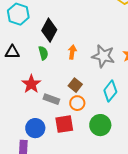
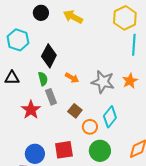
orange arrow: (72, 52) -> (72, 78), turned 112
gray rectangle: (51, 99) -> (51, 97), moved, turned 49
orange circle: (77, 103) -> (90, 127), moved

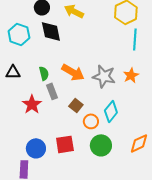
black diamond: (49, 56) -> (51, 31), moved, turned -40
orange arrow: (72, 78) -> (73, 72), size x1.6

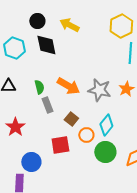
red star: (32, 104) -> (15, 127), moved
red square: (65, 144) -> (60, 145), moved
green circle: (101, 145) -> (105, 152), moved

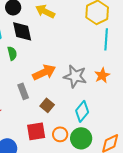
orange arrow: (68, 86) -> (44, 72), turned -55
green semicircle: (39, 87) -> (12, 53), moved
orange circle: (86, 135) -> (60, 134), moved

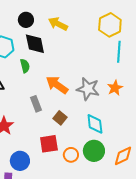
orange arrow: (44, 72) -> (57, 85), turned -120
cyan diamond: (82, 111) -> (95, 124), turned -45
orange circle: (60, 134) -> (71, 155), moved

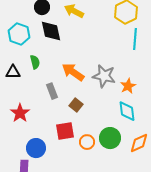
green semicircle: (25, 66) -> (35, 62), moved
orange star: (115, 88) -> (128, 86), moved
cyan diamond: (95, 124) -> (127, 111), moved

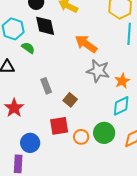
green semicircle: (35, 62) -> (28, 48), moved, turned -40
orange arrow: (73, 72) -> (86, 44), moved
cyan diamond: (127, 111) -> (121, 106), turned 70

